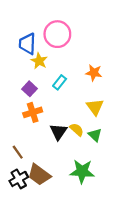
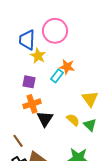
orange star: (94, 73) -> (67, 67), moved
purple square: (29, 89) -> (29, 82), turned -32
black triangle: (58, 132) -> (45, 119), moved

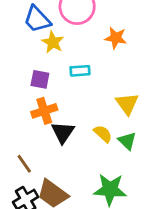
blue trapezoid: (27, 40) -> (37, 19), turned -45
orange star: (67, 67) -> (116, 38), moved
cyan rectangle: (57, 76) -> (80, 71), turned 48

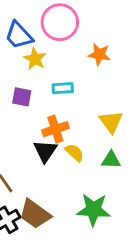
orange cross: (44, 111) -> (55, 129), moved
yellow semicircle: (103, 134) -> (74, 153), moved
green triangle: (127, 141) -> (111, 160), turned -42

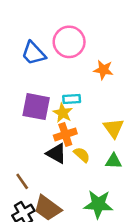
yellow star: (35, 59) -> (63, 113), moved
purple square: (22, 97) -> (36, 107), size x1.6
black triangle: (45, 151) -> (56, 154), turned -35

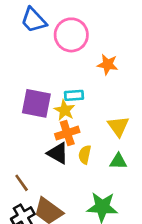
blue trapezoid: (34, 53) -> (34, 20), moved
yellow semicircle: (82, 155) -> (85, 155), turned -120

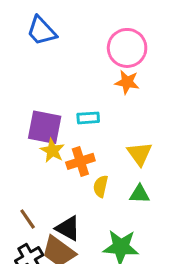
pink circle: (71, 35) -> (127, 48), moved
yellow star: (65, 110) -> (52, 151), moved
black triangle: (58, 153) -> (68, 228), moved

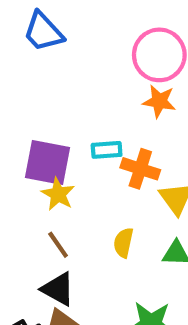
orange cross: (80, 161) -> (140, 169), moved, turned 36
brown line: (28, 219) -> (58, 245), moved
black triangle: (68, 228) -> (58, 289), moved

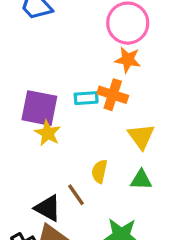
orange cross: (140, 169) -> (113, 95), moved
brown line: (58, 245) -> (76, 195), moved

